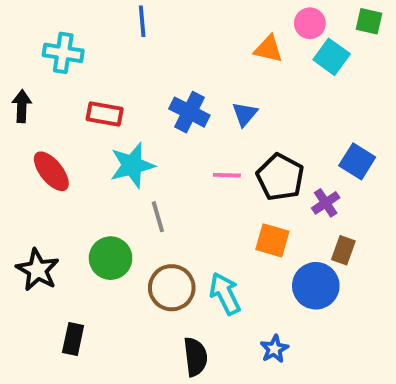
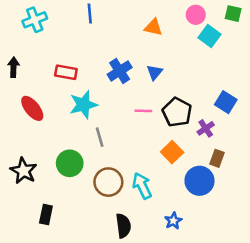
orange triangle: (268, 49) -> (153, 27), moved
cyan cross: (63, 53) -> (35, 20), moved, turned -30
blue cross: (189, 112) -> (120, 71), turned 30
orange square: (272, 240) -> (172, 152), turned 30

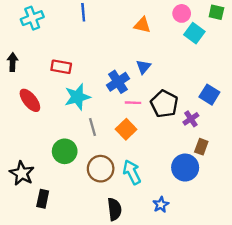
blue cross: (120, 71) -> (118, 82), moved
orange square: (172, 152) -> (126, 129), moved
black star: (24, 171) -> (22, 173), moved

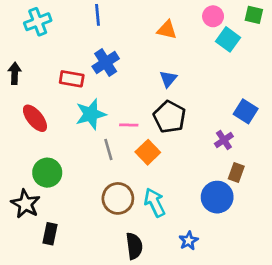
blue cross: (118, 82) -> (106, 62), moved
pink line: (133, 103) -> (129, 125), moved
black pentagon: (164, 104) -> (170, 117), moved
green circle: (65, 151) -> (47, 173), moved

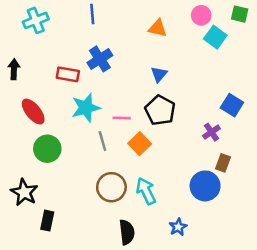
green circle: (47, 173) -> (47, 149), moved

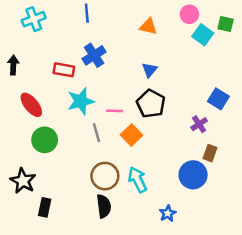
green square: (240, 14) -> (226, 24), moved
black semicircle: (127, 232) -> (104, 206), moved

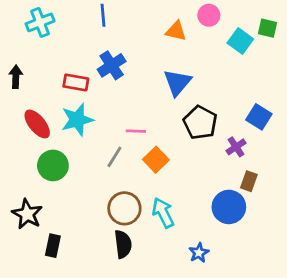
pink circle: (189, 14) -> (209, 15), moved
blue triangle: (150, 70) -> (177, 82), size x1.5
cyan star: (81, 101) -> (77, 120), moved
black pentagon: (151, 104) -> (200, 123), moved
gray line: (96, 133) -> (114, 157), turned 48

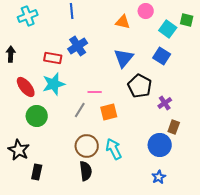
blue square: (259, 117) -> (162, 56), moved
orange square: (156, 160) -> (109, 112), turned 30
blue star: (199, 253) -> (159, 177), moved

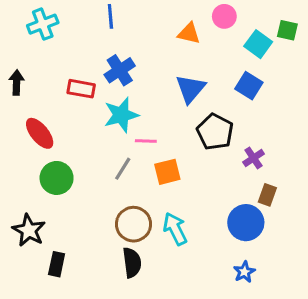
cyan star: (54, 84) -> (121, 115), moved

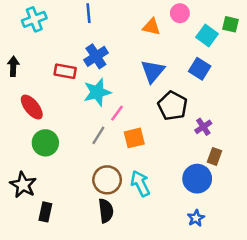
pink line: (146, 141) -> (117, 113), turned -56

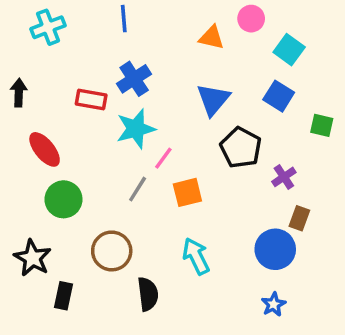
green square: (230, 24) -> (322, 125), moved
brown circle: (107, 180) -> (112, 251), moved

